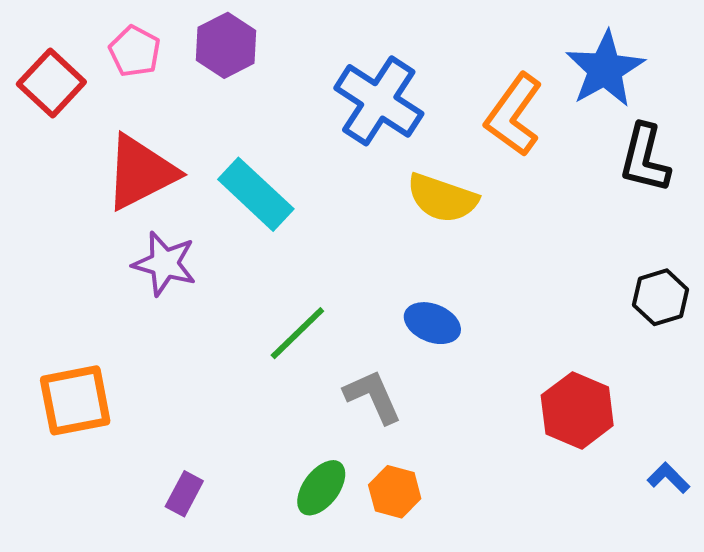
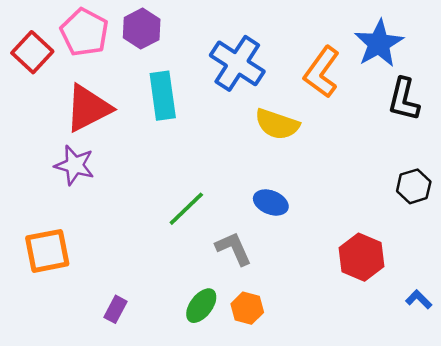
pink pentagon: (135, 51) -> (84, 32), size x1.5
cyan rectangle: (256, 194) -> (163, 96), moved, turned 39
purple star: (165, 264) -> (75, 165), moved

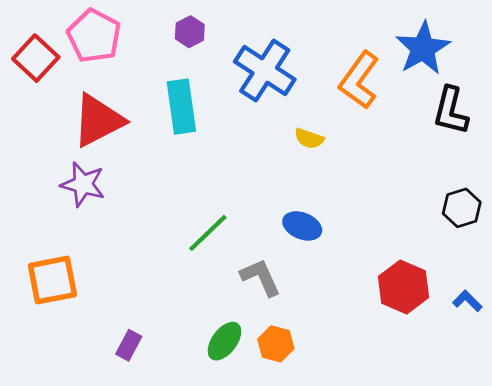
purple hexagon: (142, 29) -> (190, 32), moved, size x0.7
yellow semicircle: (277, 124) -> (309, 139), size x0.6
blue L-shape: (419, 299) -> (467, 301), moved

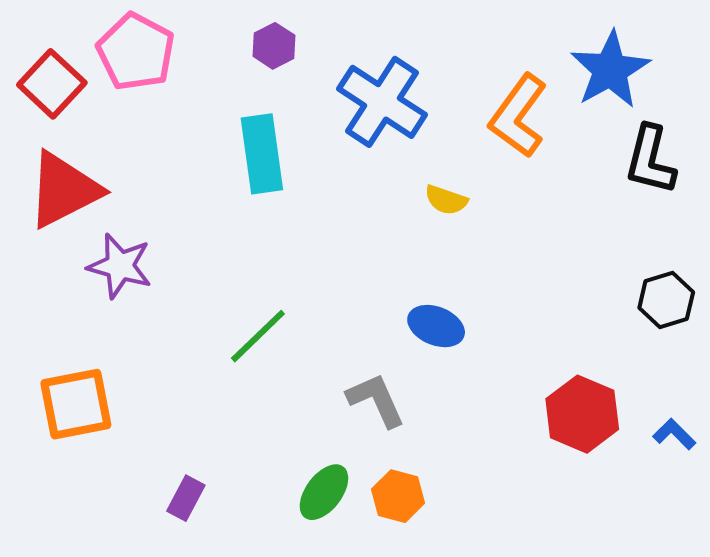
red triangle: (98, 120) -> (64, 190), moved
green line: (208, 233) -> (258, 336), moved

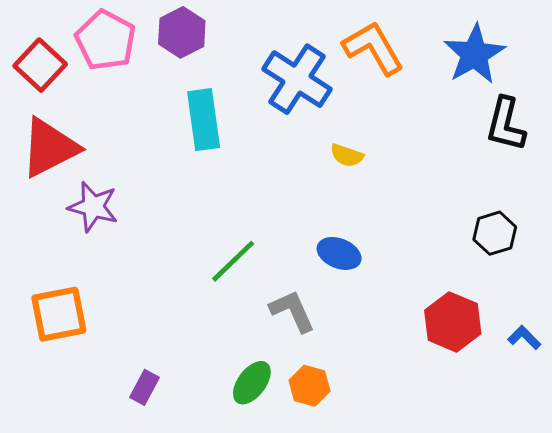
purple hexagon: (274, 46) -> (182, 32), moved, size x1.4
orange L-shape: (518, 116) -> (373, 48), moved, turned 114
black hexagon: (666, 300) -> (495, 233), moved
green line: (258, 336) -> (233, 261), moved

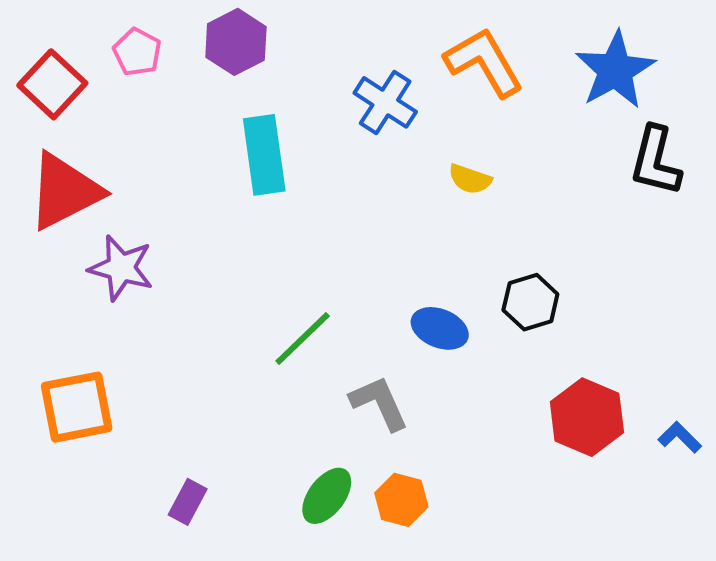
pink pentagon: (106, 40) -> (137, 52), size x0.6
blue cross: (297, 79) -> (385, 102), size x0.7
yellow semicircle: (347, 155) -> (470, 179), moved
black hexagon: (495, 233) -> (530, 302), moved

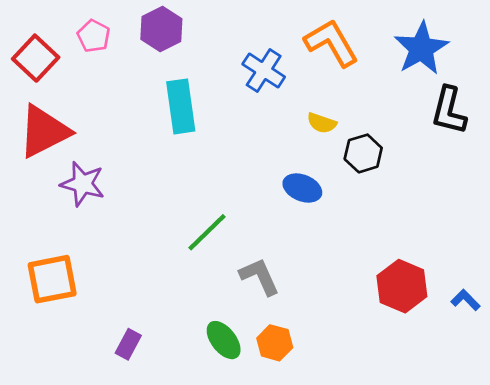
black hexagon: (530, 302) -> (363, 153), moved
blue ellipse: (440, 328) -> (302, 188), moved
green ellipse: (327, 496) -> (224, 340), turned -75

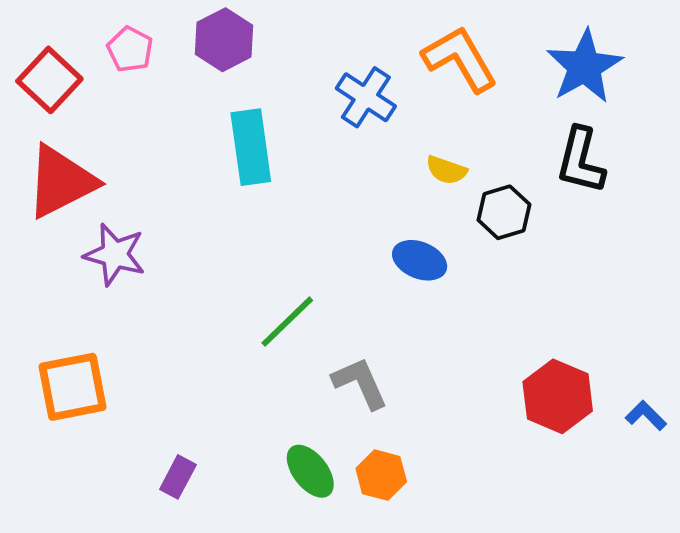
black L-shape: (449, 111) -> (581, 161), moved

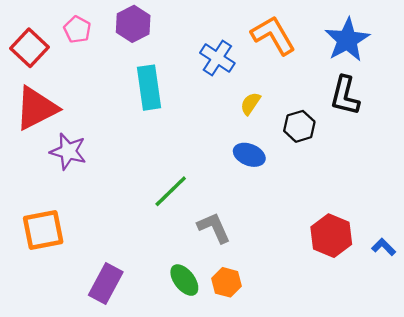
yellow semicircle: (446, 170) -> (250, 104), moved, turned 105
purple rectangle: (178, 477) -> (106, 283), size x1.6

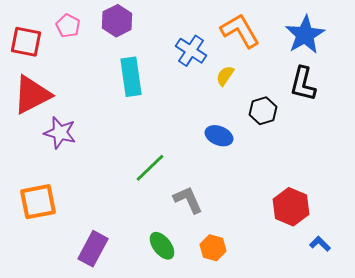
red square: (29, 48) -> (26, 42), turned -32
yellow semicircle: (250, 104) -> (225, 76), moved
blue L-shape: (384, 247) -> (320, 244), moved
orange hexagon: (226, 282) -> (213, 248), moved

